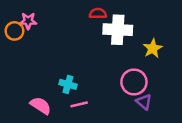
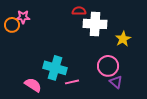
cyan cross: (68, 84) -> (55, 68), size x1.6
pink line: (79, 104) -> (72, 82), moved

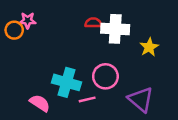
red semicircle: (79, 11) -> (93, 23), moved
pink circle: (108, 66) -> (105, 76), moved
purple triangle: (116, 82) -> (141, 99), size x1.6

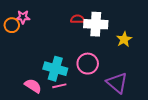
pink line: (87, 99) -> (59, 86), moved

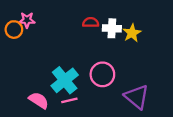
white cross: (96, 24) -> (112, 28), size x0.7
yellow star: (124, 39) -> (132, 33), moved
cyan cross: (55, 69) -> (65, 80), turned 35

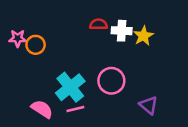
pink star: (27, 20) -> (18, 38), moved
orange circle: (14, 30) -> (36, 45), moved
purple triangle: (137, 97) -> (149, 105), size x0.7

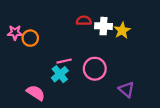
cyan cross: (70, 87) -> (60, 74), size x0.7
pink line: (75, 109) -> (64, 61), moved

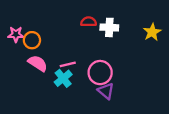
yellow star: (122, 30) -> (152, 32), moved
purple triangle: (126, 89) -> (106, 91), moved
pink semicircle: (36, 93) -> (38, 63), moved

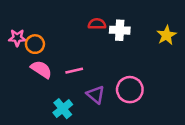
pink circle: (100, 73) -> (130, 90), moved
cyan cross: (63, 78) -> (63, 109), moved
purple triangle: (106, 91) -> (96, 95), moved

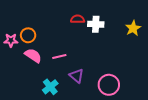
pink star: (17, 38) -> (11, 40), moved
pink circle: (130, 90) -> (109, 85), moved

